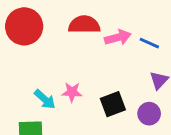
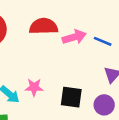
black square: (113, 104) -> (71, 97), turned 30

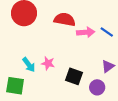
blue line: (103, 41) -> (107, 32), moved

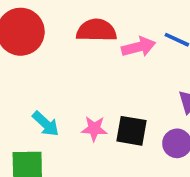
pink star: (48, 63) -> (94, 129), moved

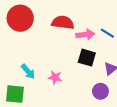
black square: (131, 131) -> (87, 58), moved

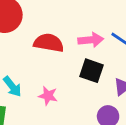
red semicircle: (63, 23) -> (49, 43), moved

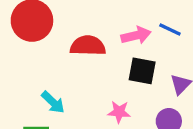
pink star: (48, 96) -> (119, 112), moved

